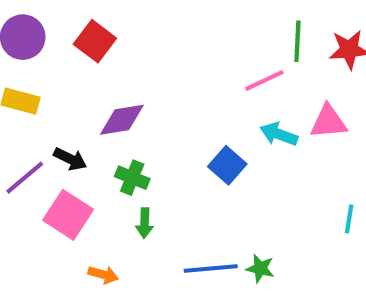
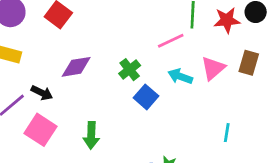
pink triangle: (328, 122) -> (213, 68), turned -36
green cross: (132, 178) -> (130, 70), moved, turned 30
green arrow: (145, 223) -> (91, 135), size x1.4

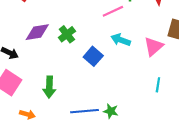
pink triangle: (213, 68) -> (154, 46), moved
green cross: (130, 70) -> (67, 34), moved

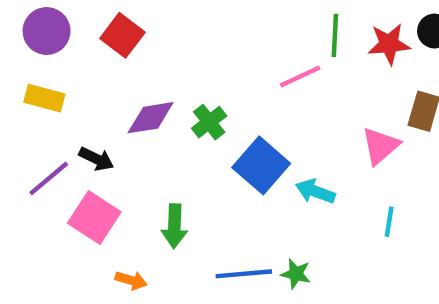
cyan arrow: (121, 40) -> (315, 191), moved
blue square: (93, 56) -> (261, 165), size x1.4

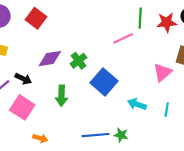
cyan arrow: (315, 191) -> (137, 104), moved
green arrow: (174, 226) -> (62, 96), moved

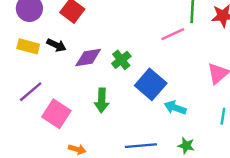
black arrow: (23, 79) -> (56, 45), moved
cyan arrow: (137, 104) -> (175, 108), moved
green star: (121, 135) -> (186, 146), moved

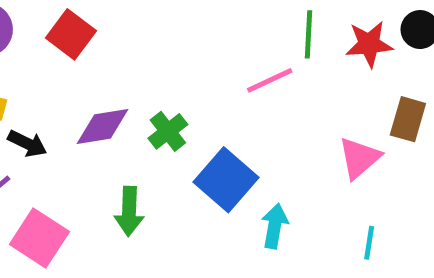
black arrow: (56, 45) -> (27, 143), moved
cyan arrow: (175, 108) -> (275, 226), turned 80

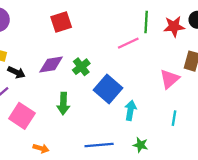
red square: (71, 34) -> (61, 22), moved, turned 35

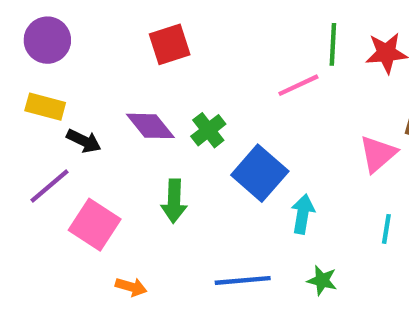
purple diamond: (51, 64) -> (150, 126), turned 60

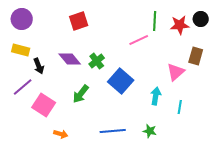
black arrow: (84, 141) -> (39, 66), turned 42
green arrow: (174, 201) -> (81, 94), turned 36
cyan arrow: (303, 214) -> (156, 96), moved

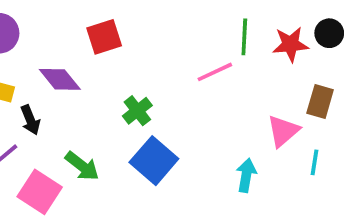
purple diamond: (70, 59) -> (60, 79), moved
blue square: (121, 81) -> (154, 161), moved
green arrow: (81, 94) -> (82, 166), moved, turned -90
cyan line: (180, 107) -> (314, 162), moved

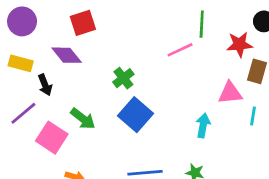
red square: (104, 37) -> (83, 23), moved
red star: (290, 44) -> (240, 44), moved
pink triangle: (283, 131) -> (230, 93), turned 35

